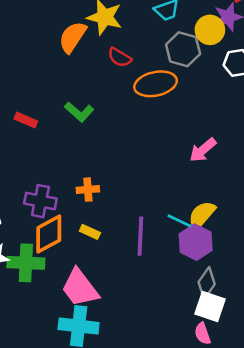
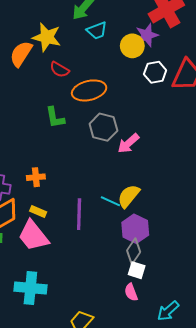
gray hexagon: (183, 49) -> (103, 127), moved
green L-shape: (79, 112) -> (55, 118), moved, turned 40
purple hexagon: (196, 242) -> (135, 229), moved
pink trapezoid: (80, 288) -> (33, 236), moved
white square: (210, 307) -> (137, 270), size x0.7

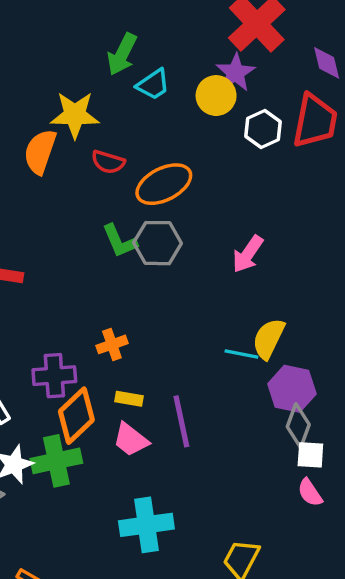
gray hexagon: (103, 127) -> (157, 243), moved
purple line: (79, 214) -> (181, 421), moved
pink trapezoid: (33, 236) -> (131, 440), size x0.7

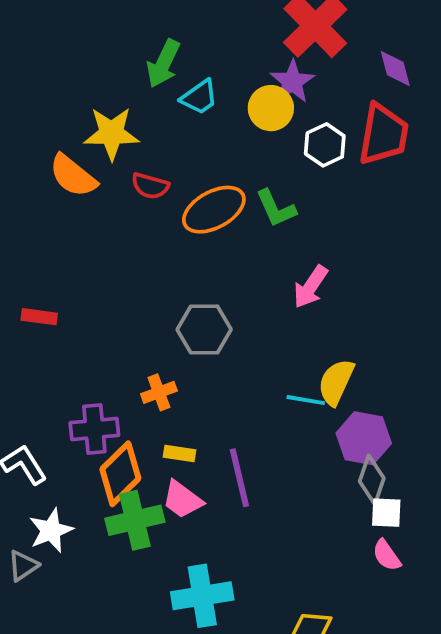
orange semicircle: (40, 152) -> (73, 176), turned -69
green L-shape: (120, 241) -> (276, 208), moved
gray hexagon: (157, 243) -> (204, 329), moved
green cross: (56, 461) -> (135, 520), moved

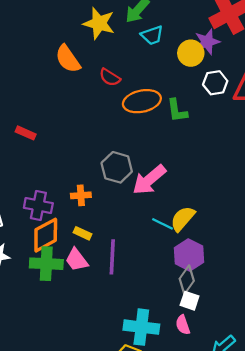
yellow star: (111, 133) -> (99, 23), moved
pink arrow: (311, 287) -> (149, 180), moved, size x1.4
cyan cross: (202, 596) -> (141, 327), moved

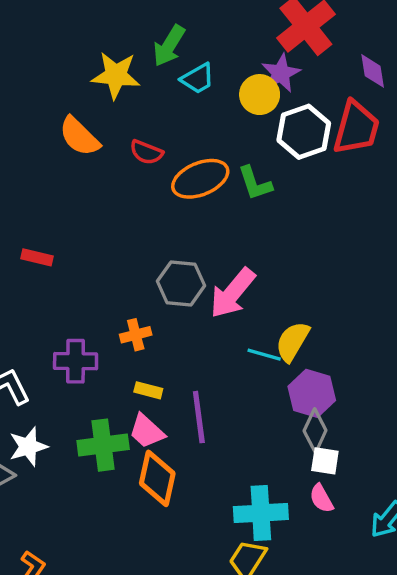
white hexagon: (215, 83) -> (304, 132), size x1.4
orange diamond: (46, 235) -> (157, 478), moved, turned -39

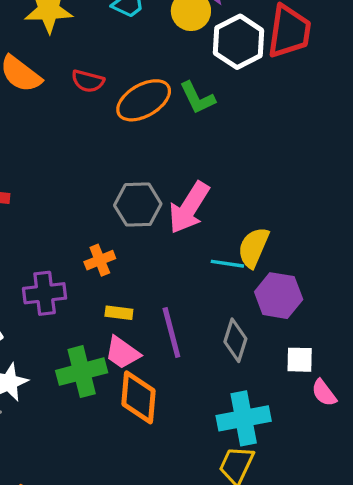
gray diamond: (315, 431) -> (235, 340), moved
pink semicircle: (321, 498) -> (324, 393), moved

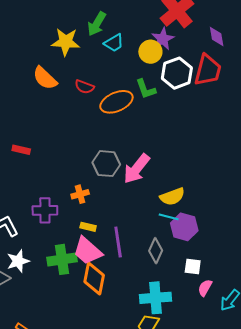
green L-shape: (197, 98) -> (146, 89), moved
yellow semicircle: (253, 247) -> (172, 197), turned -140
cyan line: (227, 264) -> (169, 217), moved
pink trapezoid: (122, 353) -> (88, 251), size x1.4
pink semicircle: (324, 393) -> (205, 288), turned 60

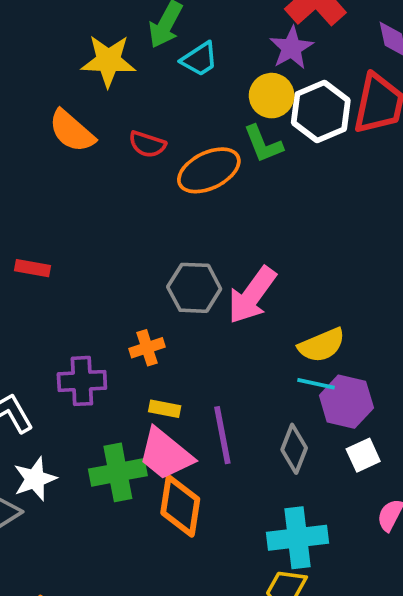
yellow circle: (150, 52) -> (272, 96), moved
white square: (193, 266) -> (363, 455), moved, turned -30

